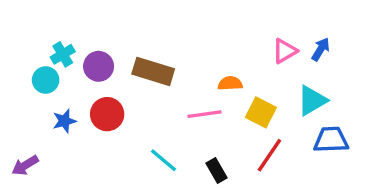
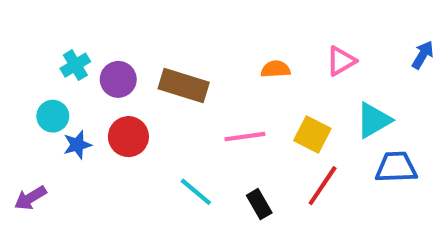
blue arrow: (321, 49) -> (423, 55), moved
cyan circle: (46, 80) -> (53, 116), moved
orange semicircle: (230, 83) -> (276, 69), moved

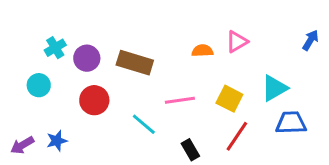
pink triangle: (341, 61) -> (237, 42), moved
blue star: (77, 145) -> (57, 141), moved
cyan line: (196, 192) -> (144, 124), moved

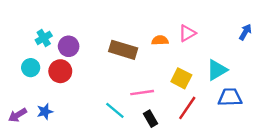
brown rectangle: (135, 63) -> (123, 50), moved
red circle: (94, 100) -> (60, 71), moved
pink line: (180, 100) -> (142, 93), moved
cyan line: (144, 124) -> (115, 110), moved

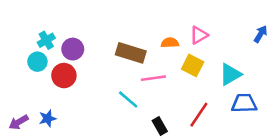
cyan circle: (31, 68) -> (37, 62), moved
yellow square: (181, 78) -> (193, 65), moved
pink line: (142, 93) -> (153, 78), moved
cyan line: (115, 110) -> (128, 99), moved

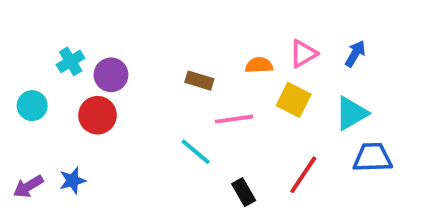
blue arrow: (261, 34) -> (355, 54), moved
brown rectangle: (131, 53) -> (199, 81), size x0.6
cyan circle: (37, 62) -> (32, 106), moved

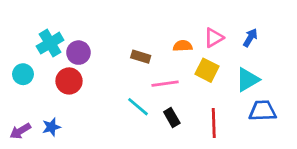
cyan cross: (71, 61) -> (50, 43), size x1.4
red line: (303, 175) -> (214, 123), turned -36
black rectangle: (244, 192) -> (172, 118), moved

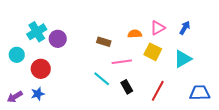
red circle: (69, 81) -> (41, 69), moved
blue trapezoid: (262, 111) -> (200, 93), moved
red line: (214, 123) -> (158, 91), turned 30

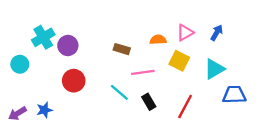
red circle: (41, 69) -> (74, 81), moved
blue trapezoid: (200, 93) -> (234, 95), moved

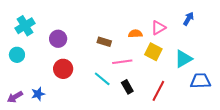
blue arrow: (217, 33) -> (188, 19), moved
cyan cross: (43, 37) -> (25, 26), moved

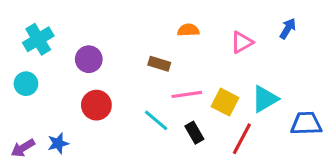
orange semicircle: (135, 34) -> (188, 30), moved
yellow square: (153, 52) -> (225, 102), moved
cyan triangle: (183, 59) -> (265, 99), moved

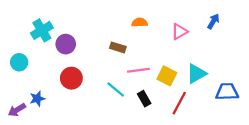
cyan cross: (38, 39) -> (42, 30), moved
blue star: (58, 143) -> (37, 99), moved

